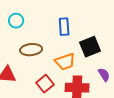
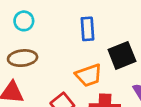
brown ellipse: (31, 50) -> (23, 58), moved

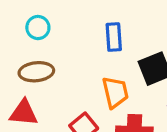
orange trapezoid: (89, 75) -> (115, 92), turned -84

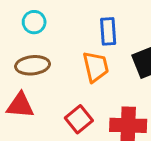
orange trapezoid: (115, 92) -> (96, 67), moved

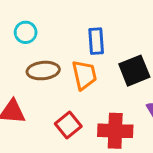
brown ellipse: (33, 65) -> (43, 71), moved

